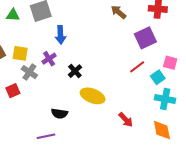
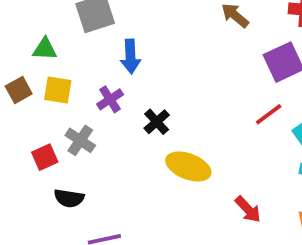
green triangle: (13, 15) -> (45, 49), moved
gray cross: (29, 72) -> (80, 140), moved
black semicircle: (59, 113) -> (69, 198), moved

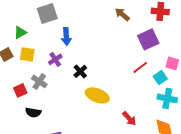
green triangle: (45, 49) -> (20, 32), turned -32

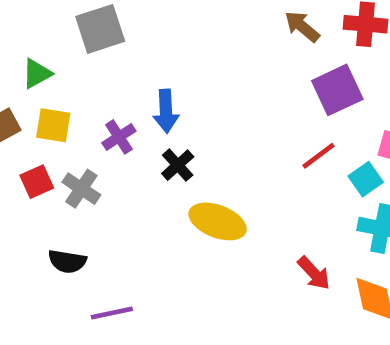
brown arrow: (122, 14) -> (302, 27), moved
blue arrow: (66, 36) -> (166, 111), moved
red square: (20, 90) -> (37, 182), moved
red arrow: (129, 118) -> (314, 273), moved

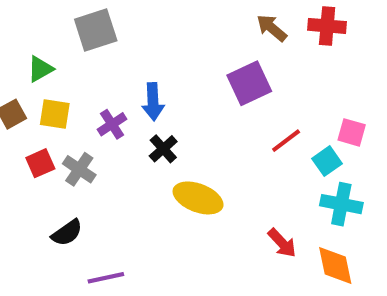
purple square: (337, 90) -> (249, 83), moved
black semicircle: (67, 261) -> (67, 233), turned -44

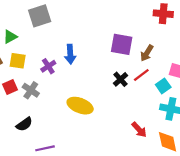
brown arrow: (272, 28) -> (147, 53), moved, turned -98
purple square: (249, 83) -> (122, 44), turned 35
black cross: (163, 149) -> (121, 79), moved
yellow ellipse: (198, 198) -> (80, 106), moved

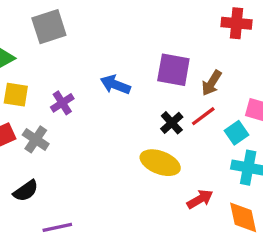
blue arrow: (70, 54) -> (115, 85), moved, turned 114
yellow ellipse: (80, 106) -> (160, 163), moved
red arrow: (139, 130) -> (200, 199), turned -77

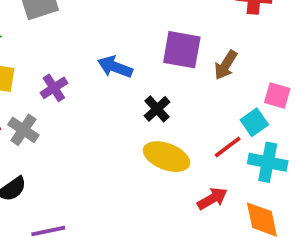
red line: (203, 116) -> (228, 147), moved
black cross: (172, 123) -> (157, 109), moved

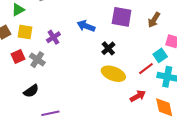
brown arrow: (226, 65) -> (154, 20), moved

